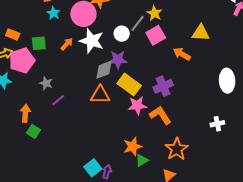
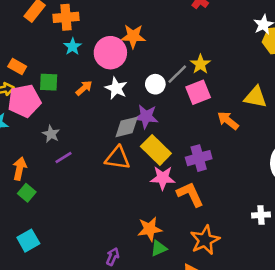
white star: (92, 41) -> (116, 88), size x0.7
cyan square: (93, 168) -> (28, 241), moved

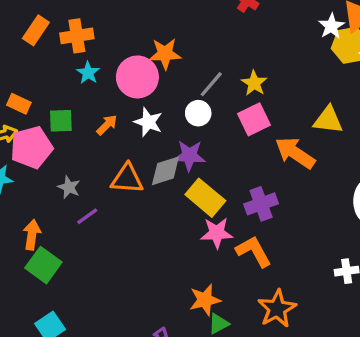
gray line: (177, 74) -> (211, 84), moved
orange arrow: (228, 121) -> (295, 153), size x1.4
orange triangle: (118, 158) -> (127, 179), moved
green square: (27, 193) -> (43, 265), size x1.5

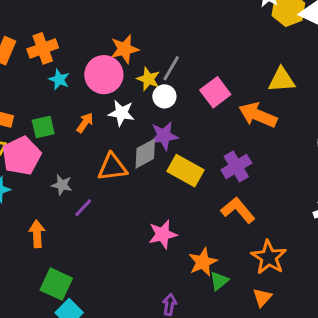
yellow star: (254, 83) -> (148, 79), moved
pink star: (217, 233) -> (163, 234), moved
green square: (43, 265) -> (56, 284), moved

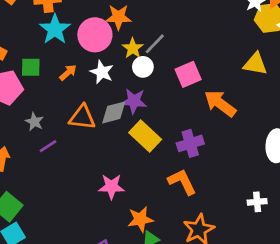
cyan star: (59, 79) -> (55, 29), size x1.6
yellow triangle: (282, 80) -> (255, 64), moved

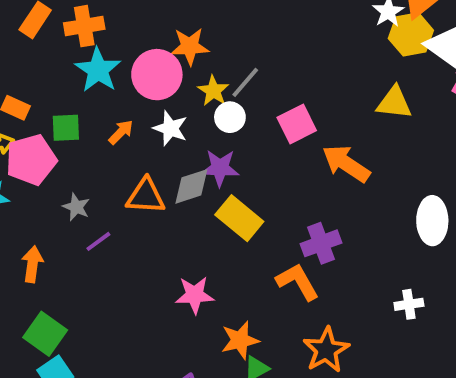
purple cross: (190, 143) -> (321, 243), moved

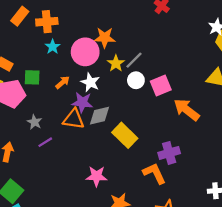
cyan star: (98, 70) -> (53, 47), size x0.6
white circle: (230, 117) -> (136, 80), moved
purple star: (220, 168) -> (82, 102), moved

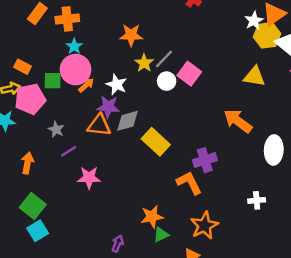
pink circle: (85, 52) -> (76, 70), moved
pink square: (161, 86) -> (189, 74), moved, turned -30
orange arrow: (187, 110) -> (238, 121), moved
pink star: (96, 176) -> (89, 178), moved

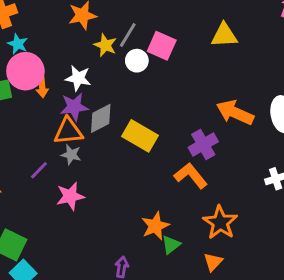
yellow triangle: (254, 76) -> (224, 35), moved
orange arrow: (86, 85) -> (42, 87), turned 140
orange arrow: (238, 121) -> (235, 112), moved
gray star: (56, 129) -> (71, 155), moved

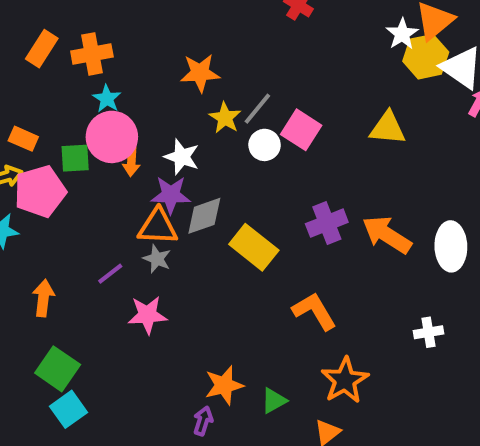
purple cross: (203, 145) -> (327, 223), moved
orange star: (155, 226) -> (224, 385), moved

